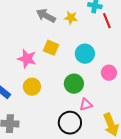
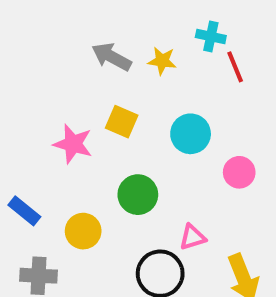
green circle: (74, 84) -> (138, 195), moved
yellow circle: (32, 87) -> (83, 231), moved

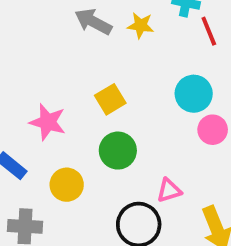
yellow square: (122, 122) -> (110, 99), moved, turned 36
cyan circle: (191, 134) -> (194, 94), moved
pink star: (73, 144) -> (48, 122), moved

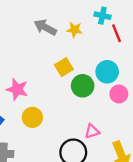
yellow square: (110, 99) -> (64, 67), moved
green circle: (118, 151) -> (83, 86), moved
yellow circle: (67, 185) -> (32, 117), moved

